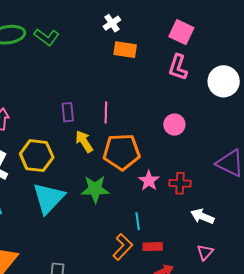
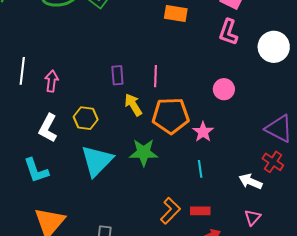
yellow hexagon: (37, 156) -> (86, 118), size x0.7
pink star: (149, 181) -> (203, 132), moved
red cross: (180, 183) -> (273, 162), moved, turned 30
cyan line: (138, 221) -> (200, 169), moved

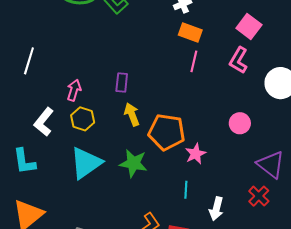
pink line: (155, 76) -> (194, 61), moved
pink arrow: (52, 81) -> (74, 90), moved
pink circle: (224, 89) -> (240, 123), moved
white arrow: (250, 182) -> (216, 209), moved, turned -110

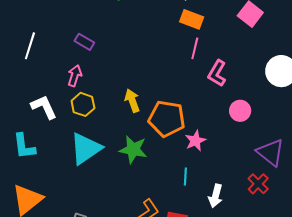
pink L-shape: (239, 60) -> (217, 73), moved
purple rectangle: (122, 82) -> (84, 42), moved, turned -66
white L-shape: (44, 122) -> (44, 107), turned 116

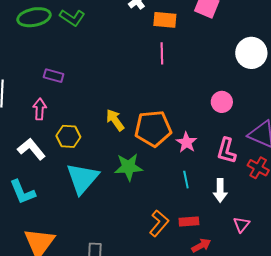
orange rectangle: (192, 19) -> (165, 20), moved
pink L-shape: (217, 73) -> (226, 151), moved
pink arrow: (75, 76) -> (40, 109), moved

